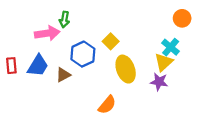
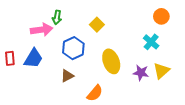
yellow square: (111, 41) -> (97, 25), moved
yellow triangle: (164, 62) -> (161, 71), moved
brown triangle: (63, 75) -> (67, 76), moved

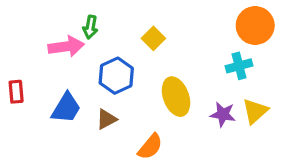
orange circle: (161, 16) -> (255, 25), size x1.5
cyan cross: (151, 42) -> (239, 66), turned 35
blue trapezoid: (33, 58) -> (66, 108), moved

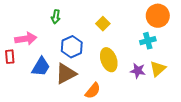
yellow square: (153, 38) -> (103, 24), moved
pink arrow: (66, 47) -> (26, 39), moved
brown triangle: (107, 119) -> (66, 74), size x1.6

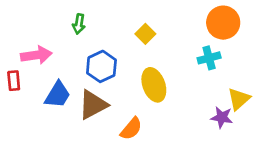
yellow triangle: (158, 69) -> (239, 99), moved
purple star: (138, 71) -> (222, 117), moved

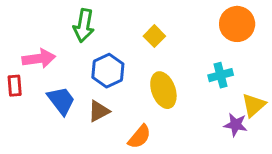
green arrow: (79, 24) -> (84, 25), size x1.5
cyan cross: (209, 58) -> (221, 75), moved
blue trapezoid: (58, 95) -> (61, 101), turned -68
brown triangle: (93, 105) -> (99, 111), size x0.7

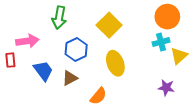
yellow square: (154, 36) -> (109, 25), size x1.6
cyan cross: (221, 75) -> (161, 42), moved
yellow triangle: (254, 105) -> (179, 56), moved

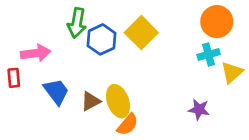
blue hexagon: (76, 49) -> (102, 39), moved
yellow ellipse: (115, 63) -> (118, 101), moved
purple star: (166, 88) -> (199, 109), moved

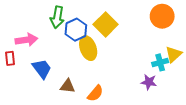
cyan cross: (209, 55) -> (160, 62), moved
brown triangle: (91, 101) -> (68, 86), moved, turned 35
yellow ellipse: (118, 101) -> (88, 48), moved

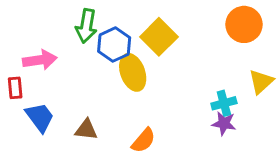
cyan cross: (160, 62) -> (224, 103), moved
blue trapezoid: (42, 69) -> (40, 117), moved
brown triangle: (68, 86) -> (86, 130), moved

